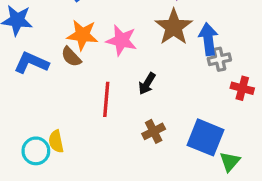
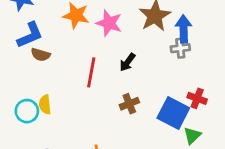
brown semicircle: (71, 57) -> (41, 55), moved, turned -36
gray cross: (219, 59) -> (180, 48), moved
blue L-shape: (31, 63) -> (30, 35), turned 128
red cross: (242, 88) -> (197, 98), moved

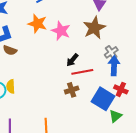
blue arrow: (184, 29) -> (114, 66), moved
gray cross: (180, 48) -> (111, 52), turned -32
red line: (91, 72) -> (82, 72), moved, turned 65

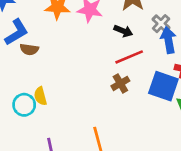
black arrow: (72, 60) -> (123, 31), moved, turned -96

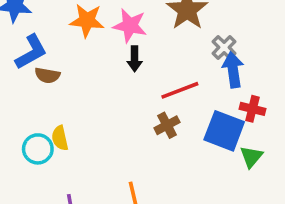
black arrow: (123, 31) -> (135, 59), moved, turned 66

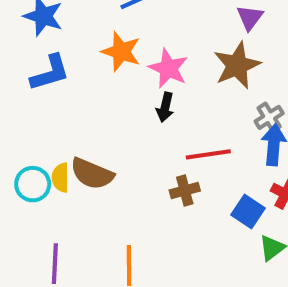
brown semicircle: (47, 75) -> (92, 174), moved, size x1.5
blue square: (224, 131) -> (248, 212), size x0.7

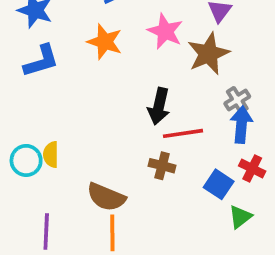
pink star: (168, 68) -> (165, 31), moved
black arrow: (165, 107) -> (159, 106), moved, size x1.4
brown semicircle: (92, 174) -> (106, 197), moved
brown cross: (185, 190) -> (162, 166), turned 30

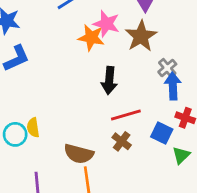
orange star: (105, 42) -> (91, 38), moved
red line: (183, 133) -> (126, 115), moved
brown cross: (162, 166) -> (122, 141), moved, turned 30

